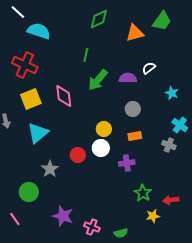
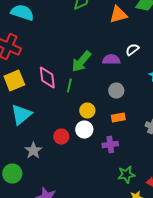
green line: (86, 55) -> (69, 86), moved
green star: (143, 193) -> (126, 175), turned 30

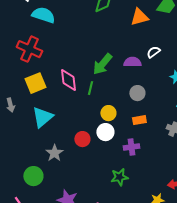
green star: (126, 175) -> (119, 177), moved

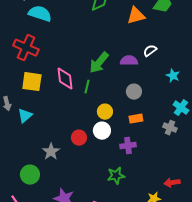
yellow square: (35, 83) -> (32, 82), turned 30
cyan triangle: (42, 117) -> (25, 116), moved, size x0.7

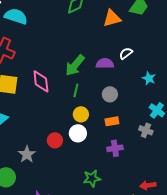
green line: (87, 87) -> (76, 90), moved
purple cross: (128, 146) -> (115, 148), moved

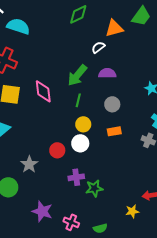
white semicircle: (126, 53) -> (98, 47), moved
purple cross: (115, 148) -> (76, 177), moved

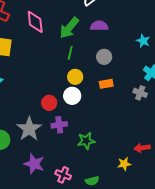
pink diamond: (43, 91) -> (35, 22), moved
gray star: (29, 164) -> (29, 129), moved, size x1.4
purple cross: (76, 177) -> (59, 125), moved

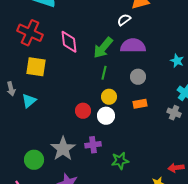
purple semicircle: (99, 26) -> (133, 46), size x1.4
red circle: (49, 103) -> (83, 111), moved

